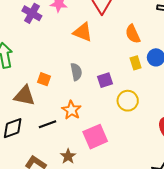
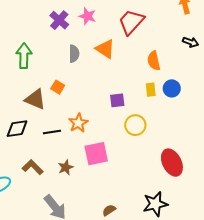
gray semicircle: (76, 72) -> (74, 54), moved

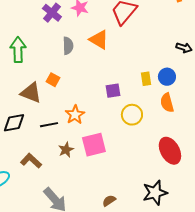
black arrow: (191, 42) -> (184, 48), moved
orange semicircle: (154, 61) -> (167, 103), moved
brown star: (66, 167) -> (66, 150), moved

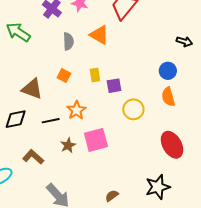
green arrow: (18, 50) -> (18, 32), moved, turned -55
yellow rectangle: (146, 79) -> (95, 75), moved
orange square: (53, 80) -> (64, 75), moved

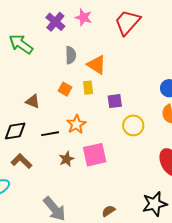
orange triangle: (99, 35) -> (97, 65), moved
yellow rectangle: (95, 75) -> (88, 88), moved
brown triangle: (32, 89) -> (33, 101), size x0.7
brown L-shape: (33, 157) -> (21, 161), moved

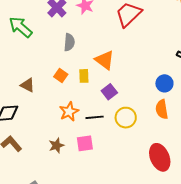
orange triangle: (97, 65) -> (105, 60), moved
purple square: (115, 101) -> (109, 92), turned -35
black line: (50, 134) -> (95, 117), moved
pink square: (95, 155) -> (85, 143), size x0.7

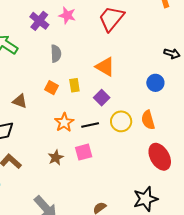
orange triangle: (105, 60) -> (105, 67), moved
orange semicircle: (162, 109) -> (148, 120), moved

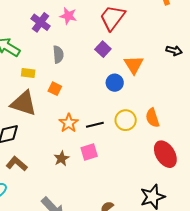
orange triangle: (105, 67) -> (134, 65), moved, turned 30
blue circle: (155, 83) -> (115, 83), moved
yellow rectangle: (74, 85) -> (28, 73), moved, turned -72
purple square: (102, 98) -> (103, 49), moved
brown triangle: (20, 101) -> (24, 103), size x1.8

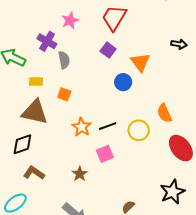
pink star: (68, 16) -> (70, 21), turned -30
purple cross: (41, 22) -> (47, 41), moved
yellow circle: (126, 120) -> (139, 130), moved
brown star: (61, 158) -> (80, 174), moved

